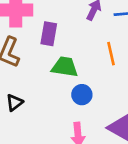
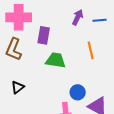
blue circle: (82, 95) -> (78, 92), moved

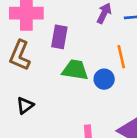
blue circle: (78, 92) -> (104, 79), moved

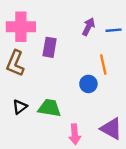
green trapezoid: (75, 70) -> (50, 108), moved

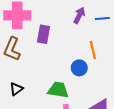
green trapezoid: (50, 108) -> (58, 90), moved

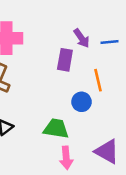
purple arrow: (79, 15) -> (82, 38), turned 119
purple rectangle: (44, 34) -> (65, 60), moved

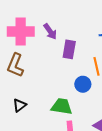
purple arrow: (82, 38) -> (50, 31), moved

